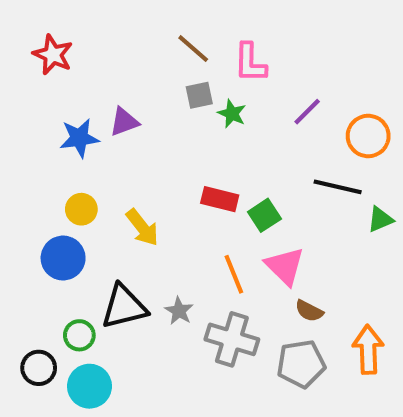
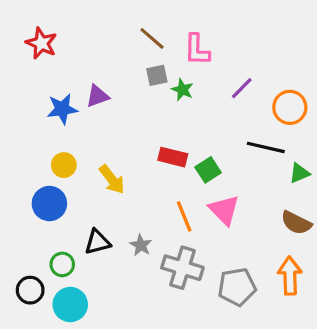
black triangle: (124, 307) -> (97, 242), size x0.7
brown semicircle: (309, 311) -> (296, 223), moved, size x1.4

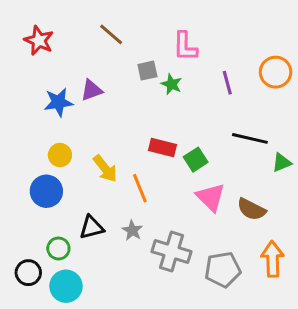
brown line: (152, 38) -> (111, 34), moved
purple line: (242, 88) -> (227, 83), turned -60
orange circle: (290, 107) -> (276, 72), moved
orange line: (184, 216) -> (140, 188), moved
brown semicircle: (296, 223) -> (251, 209), moved

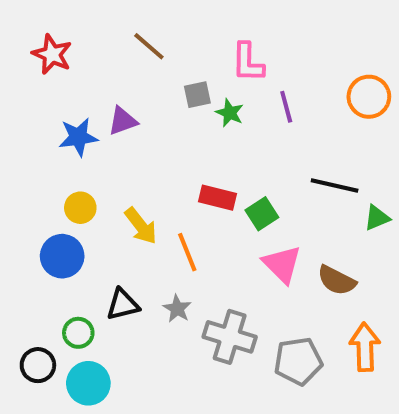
purple line: (227, 83) -> (286, 107), moved

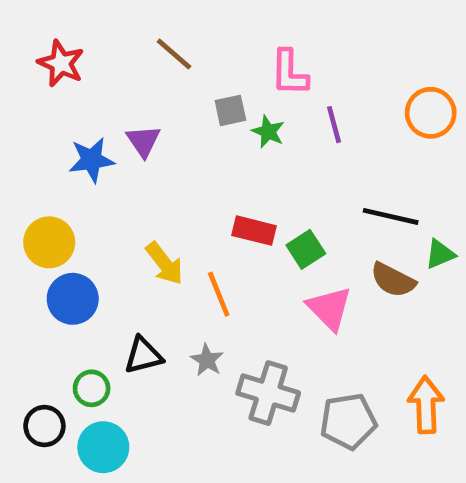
purple triangle: (123, 121) -> (143, 141), turned -44
yellow circle: (80, 208) -> (49, 242), moved, size x1.4
brown semicircle: (337, 280) -> (393, 280), moved

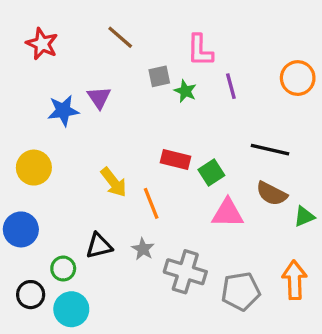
green triangle: (440, 254) -> (304, 216), moved
blue circle: (73, 299) -> (21, 229), moved
pink triangle: (329, 308) -> (228, 213), turned -44

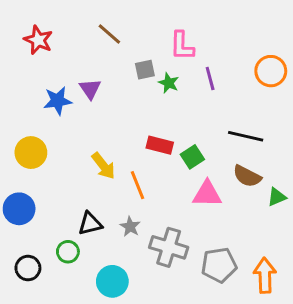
green circle: (63, 269) -> (68, 252), moved
orange arrow: (294, 280) -> (265, 275), moved
cyan circle: (71, 309) -> (112, 281), moved

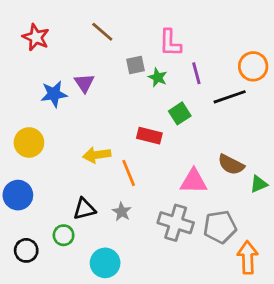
black line: (246, 136) -> (230, 97), moved, turned -32
green square: (192, 157) -> (180, 113), moved
yellow arrow: (103, 166) -> (97, 155), turned 120
gray cross: (169, 247) -> (176, 223), moved
gray pentagon: (219, 265) -> (220, 227), moved

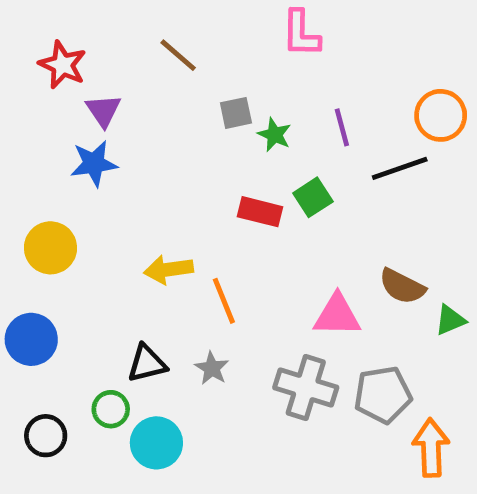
pink L-shape: (170, 43) -> (301, 34), moved
purple triangle: (84, 83) -> (103, 111), moved
red rectangle: (149, 136) -> (260, 212), moved
cyan circle: (105, 263) -> (156, 443), moved

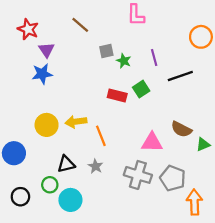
orange circle: (441, 115) -> (201, 37), moved
yellow circle: (50, 248) -> (47, 125), moved
gray pentagon: (383, 395) -> (173, 178), turned 30

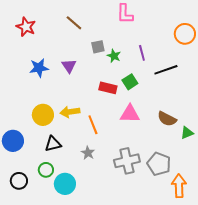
purple triangle: (47, 50) -> (69, 66), moved
pink triangle: (152, 142) -> (130, 114), moved
black triangle: (66, 164) -> (53, 144), moved
gray cross: (138, 175) -> (127, 161), turned -30

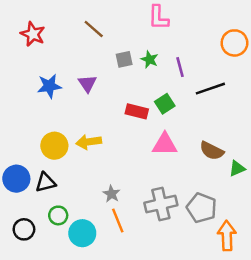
green star: (114, 56) -> (150, 59), moved
orange line: (93, 125) -> (118, 220), moved
black triangle: (53, 144) -> (46, 182), moved

